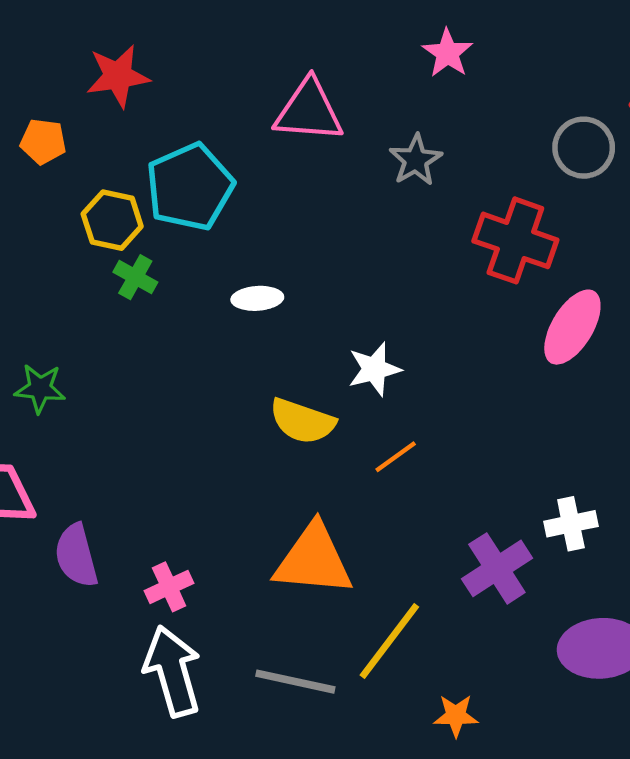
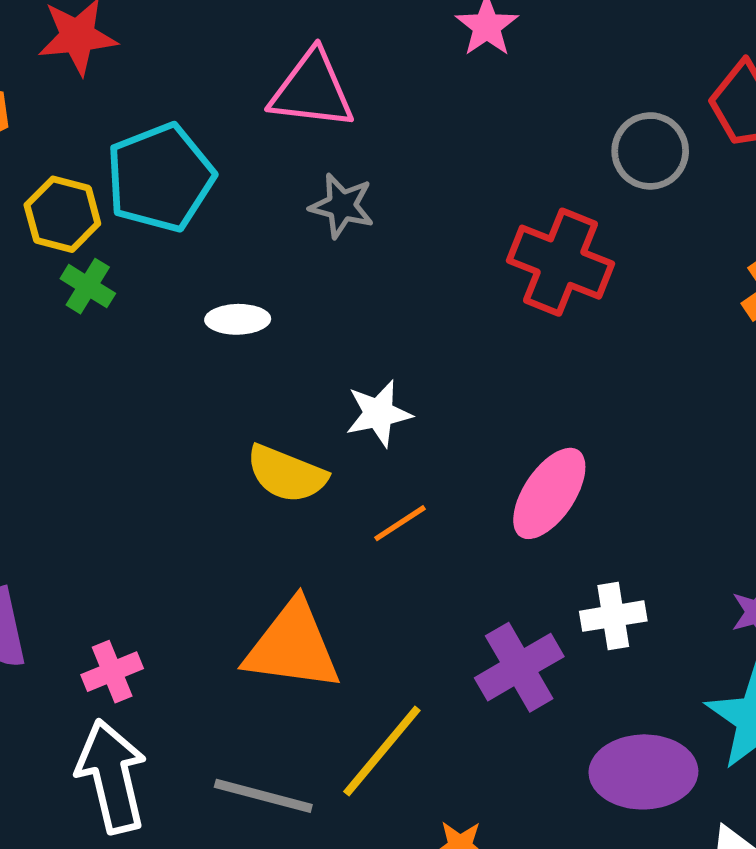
gray star: (416, 160) -> (342, 206), moved, turned -30
pink ellipse: (572, 327) -> (549, 493), moved

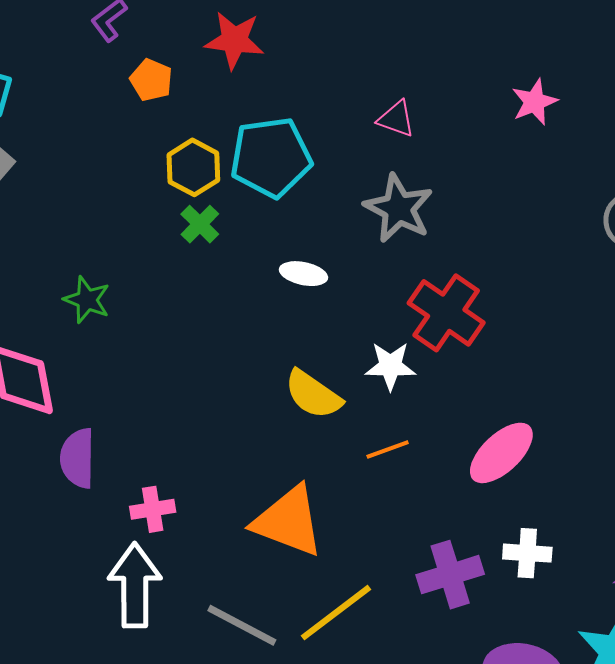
pink triangle: (312, 90) -> (396, 119), size x0.6
gray star: (342, 206) -> (399, 208), size x1.4
red cross: (560, 262) -> (446, 313), moved

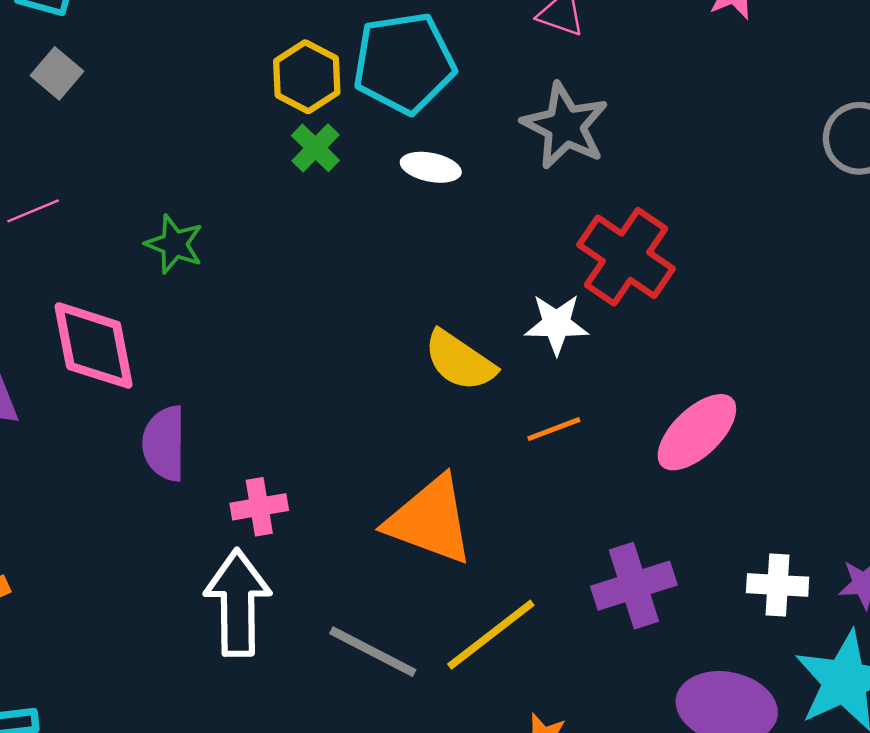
white ellipse: (303, 274) -> (431, 167), moved
white cross: (527, 553) -> (778, 585), moved

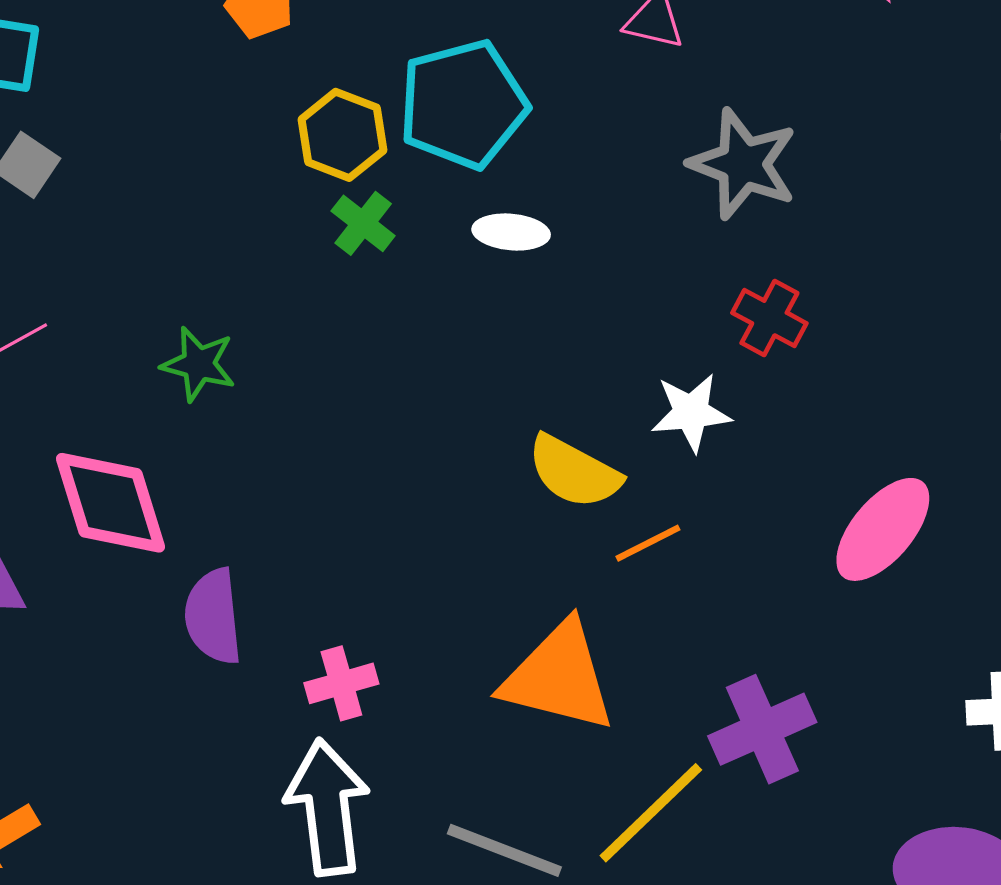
gray star: (565, 126) -> (743, 164), moved
red cross: (626, 257) -> (769, 318), size x0.6
orange line: (554, 429) -> (648, 543), moved
purple cross: (634, 586) -> (762, 729), moved

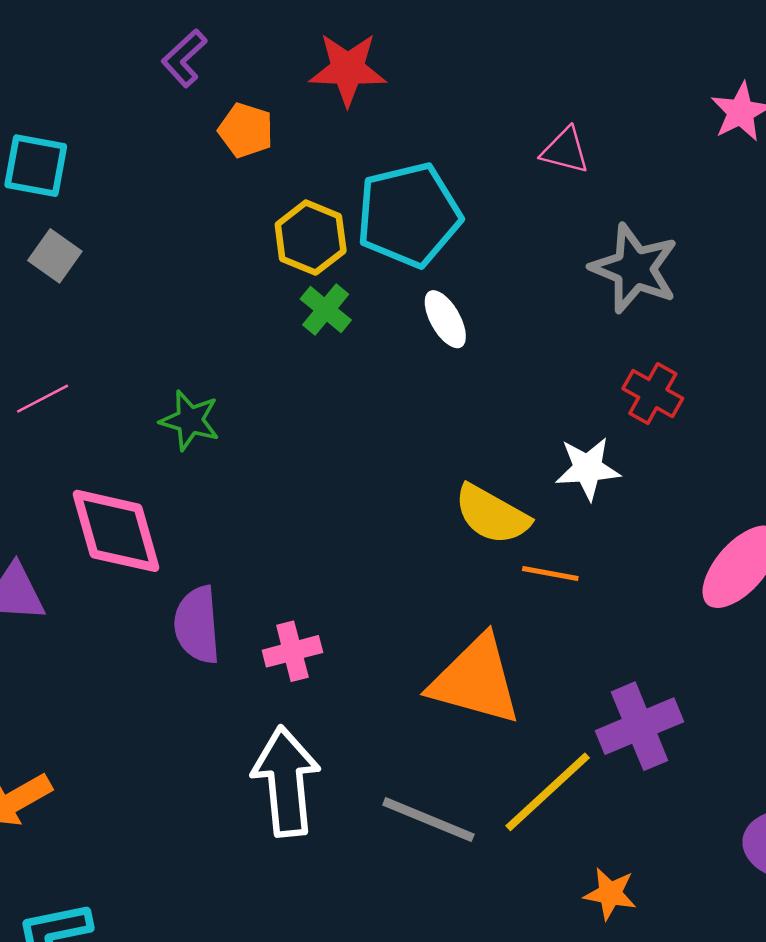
white ellipse: (511, 232) -> (445, 319), turned 54
orange line: (648, 543) -> (550, 574), turned 36
pink cross: (341, 683) -> (292, 651), moved

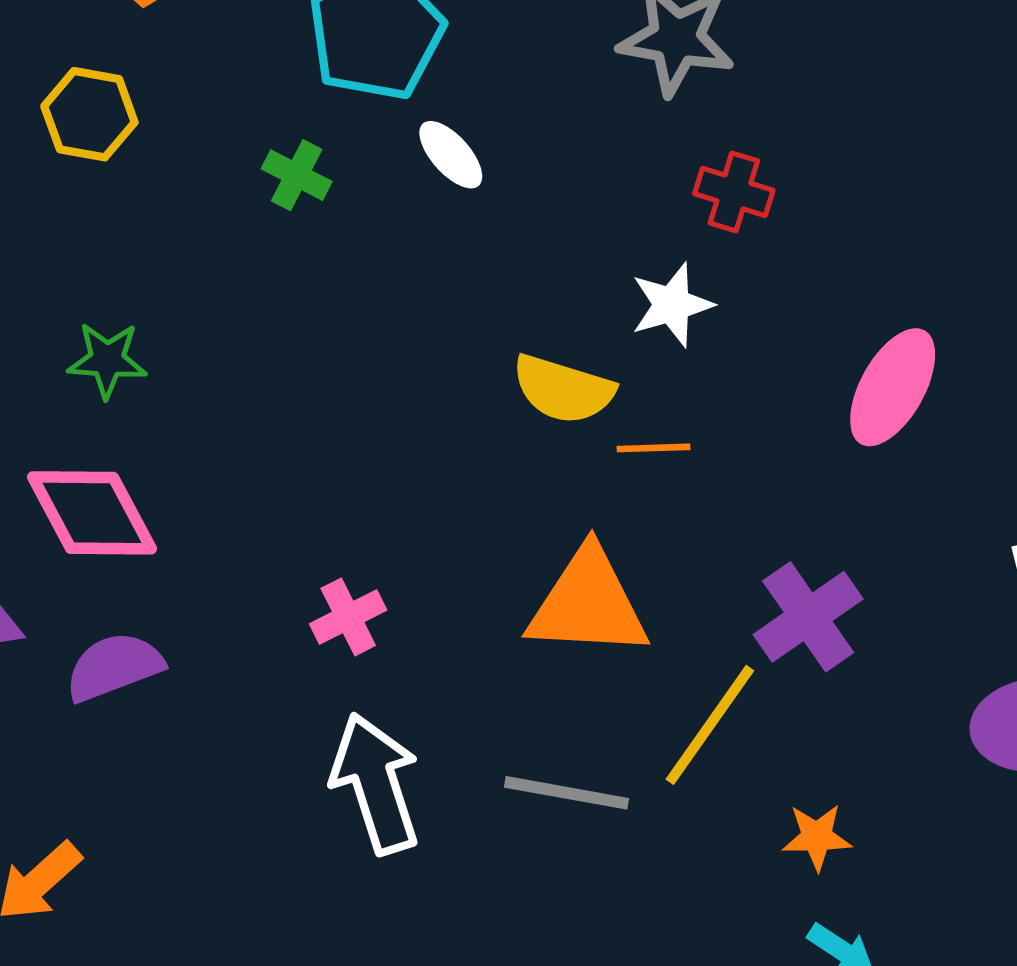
yellow hexagon: (311, 238) -> (89, 114), moved
green star: (190, 420) -> (107, 360), moved
purple semicircle: (197, 625) -> (114, 667), moved, turned 86

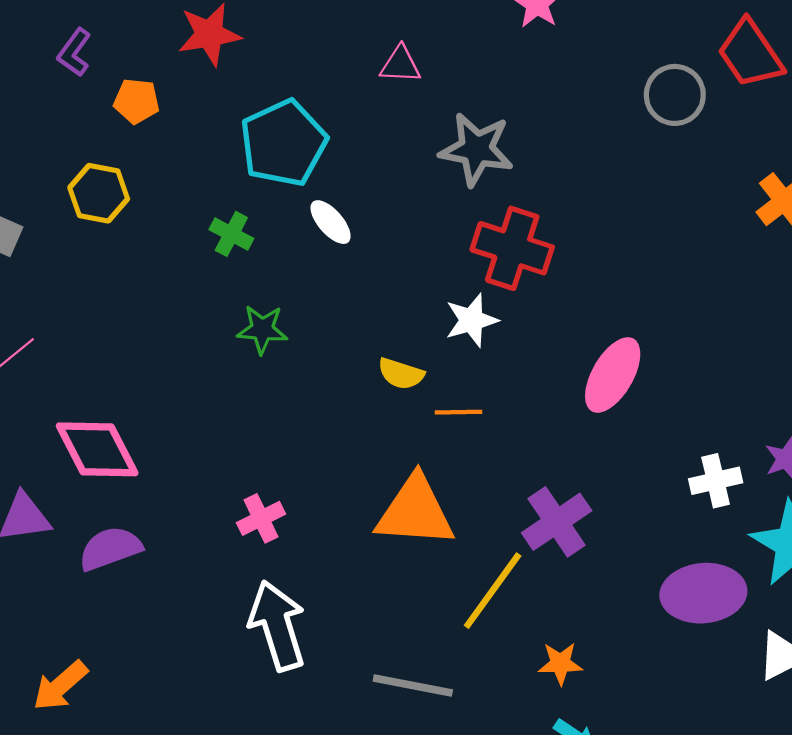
red cross: (734, 192) -> (512, 248), size x1.6
green star: (107, 360) -> (262, 329), moved
yellow semicircle: (563, 389) -> (401, 374), size x0.7
gray line: (566, 793) -> (413, 685), moved

